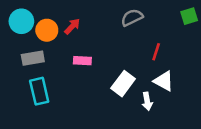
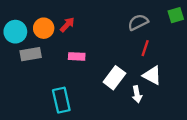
gray semicircle: (132, 17) -> (138, 22), moved
cyan circle: (21, 21) -> (15, 32), moved
cyan rectangle: (39, 91) -> (61, 100), moved

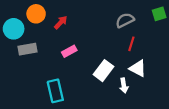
orange circle: (44, 28) -> (36, 14), moved
pink rectangle: (77, 56) -> (69, 51), turned -32

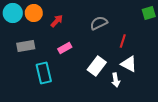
gray semicircle: (125, 20) -> (99, 23), moved
cyan circle: (14, 29) -> (13, 13), moved
cyan rectangle: (55, 91) -> (44, 73), moved

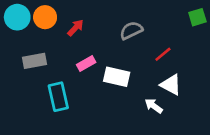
red line: (123, 41) -> (163, 54), turned 32
white rectangle: (97, 66) -> (117, 77), moved, turned 66
white arrow: (116, 80) -> (154, 106), turned 136

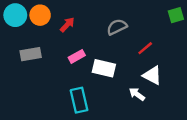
cyan rectangle: (58, 97) -> (79, 100), moved

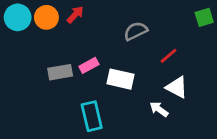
red arrow: (67, 25) -> (75, 15), moved
gray rectangle: (31, 54) -> (60, 72), moved

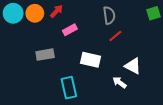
gray semicircle: (136, 31) -> (109, 15), moved, turned 108
red line: (169, 56) -> (115, 36), moved
pink rectangle: (89, 65) -> (70, 30), moved

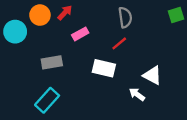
cyan circle: (13, 13) -> (15, 32), moved
red line: (115, 36) -> (119, 43), moved
cyan rectangle: (69, 88) -> (47, 100), moved, turned 55

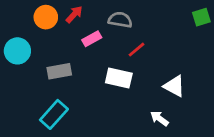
gray semicircle: (125, 17) -> (120, 20), moved, turned -72
cyan circle: (15, 32) -> (17, 51), moved
white arrow: (137, 94) -> (159, 119), moved

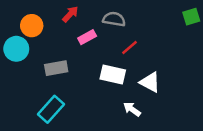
orange circle: (46, 17) -> (32, 26), moved
white triangle: (174, 86) -> (150, 82), moved
white arrow: (159, 119) -> (132, 109), moved

